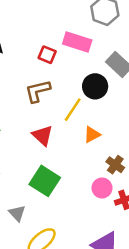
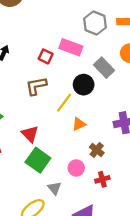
red triangle: (43, 135) -> (30, 134), moved
pink circle: (102, 188) -> (76, 168), moved
gray triangle: (17, 213) -> (54, 188), moved

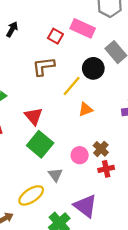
brown cross: (97, 150) -> (101, 149), moved

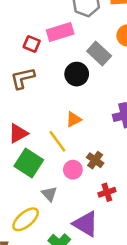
pink rectangle: (83, 28) -> (60, 32), turned -35
yellow line: (72, 86) -> (57, 141), moved, turned -70
red triangle: (34, 116) -> (18, 133), turned 48
red cross: (106, 169) -> (107, 192), moved

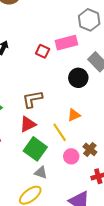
brown L-shape: (23, 78) -> (32, 99), moved
gray triangle: (49, 194) -> (41, 173), moved, turned -32

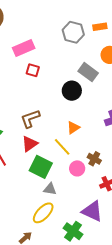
pink rectangle: (66, 43) -> (24, 48), moved

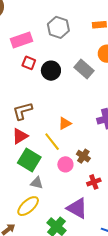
gray hexagon: (73, 32) -> (58, 27), moved
black circle: (72, 91) -> (51, 71), moved

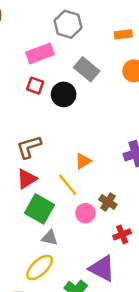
gray hexagon: (58, 27) -> (68, 24), moved
pink rectangle: (21, 40) -> (40, 53), moved
gray rectangle: (84, 69) -> (87, 69), moved

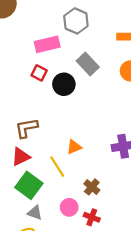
pink circle: (86, 213) -> (69, 207), moved
red cross: (122, 234) -> (92, 217), moved, turned 35

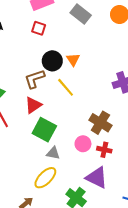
black circle: (64, 84) -> (52, 61), moved
orange triangle: (74, 147) -> (73, 60), moved, turned -32
yellow line: (57, 167) -> (66, 87), moved
brown cross: (92, 187) -> (100, 123), size x1.5

